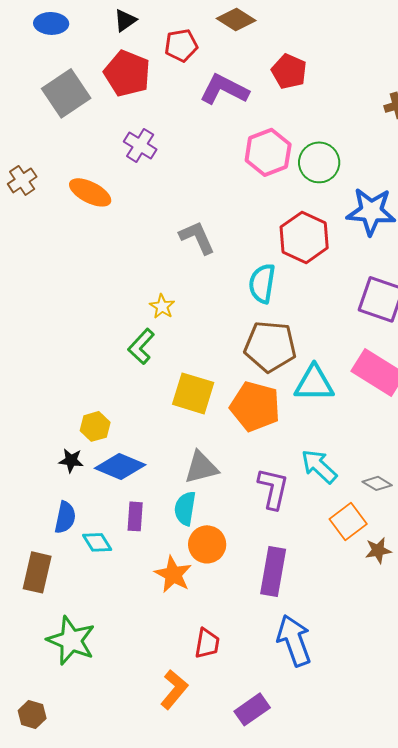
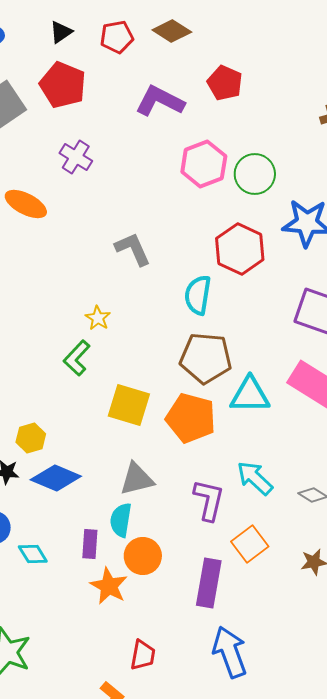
red pentagon: (181, 45) -> (117, 37), moved
purple rectangle: (135, 516) -> (90, 544), moved
orange square: (348, 521) -> (250, 544), moved

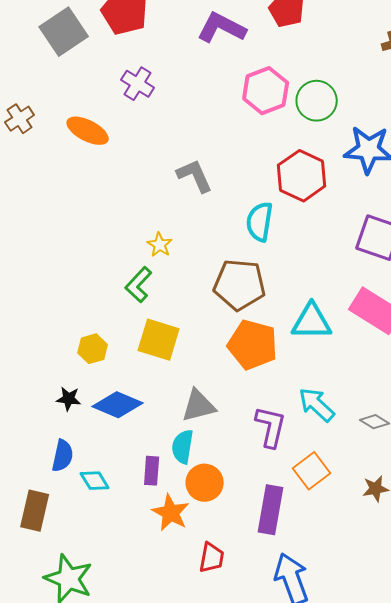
brown pentagon: (206, 358) -> (240, 285), moved
yellow square: (129, 405) -> (159, 340), moved
yellow hexagon: (31, 438) -> (93, 349), moved
red trapezoid: (143, 655) -> (212, 558), moved

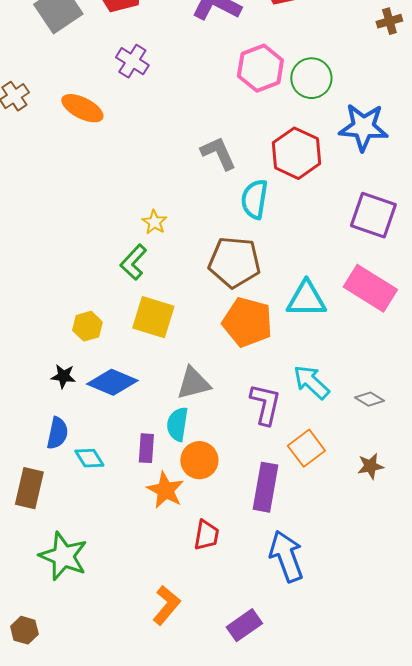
gray L-shape: (195, 176) -> (218, 153), moved

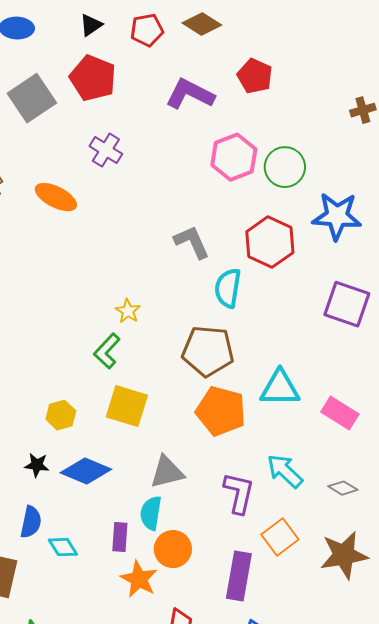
pink rectangle: (370, 288) -> (340, 413), moved, size x0.7
brown star: (370, 466) -> (344, 555), size x1.8

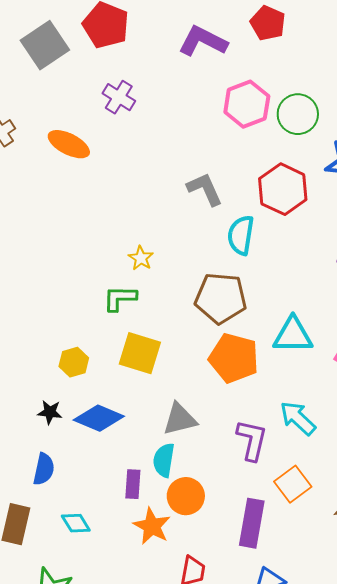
green L-shape: (107, 351) -> (120, 298), turned 48
cyan diamond: (63, 547) -> (76, 523), moved

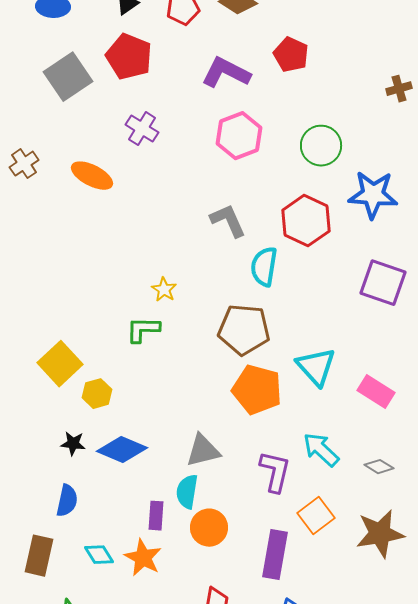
pink hexagon: (247, 104) -> (239, 136), moved
cyan triangle: (293, 335) -> (316, 367), turned 48
yellow square: (140, 353) -> (60, 364), moved, turned 30
orange star: (152, 526) -> (143, 558), moved

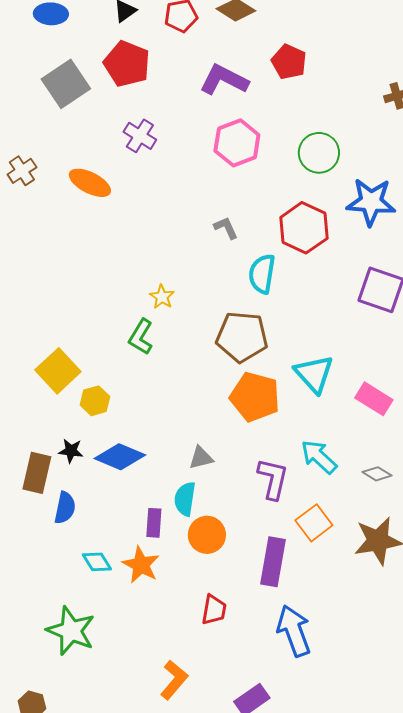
gray L-shape: (228, 221) -> (226, 228), size x0.7
green L-shape: (143, 330) -> (141, 337), turned -60
gray triangle: (203, 451) -> (201, 458), size x0.7
brown rectangle: (39, 556) -> (37, 473), moved

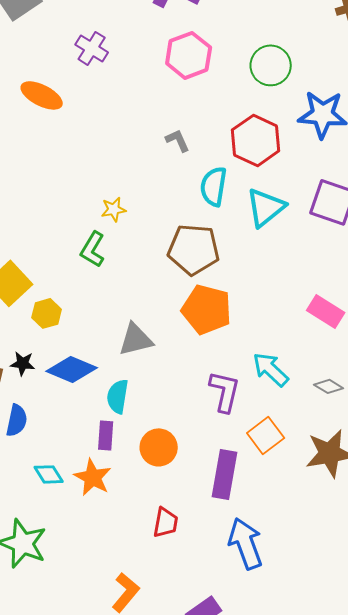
yellow star: (162, 297) -> (114, 209), turned 30
cyan triangle: (314, 374) -> (266, 207), moved, turned 33
gray triangle: (201, 458) -> (136, 339), moved, size x1.4
cyan semicircle: (185, 499) -> (118, 396), moved

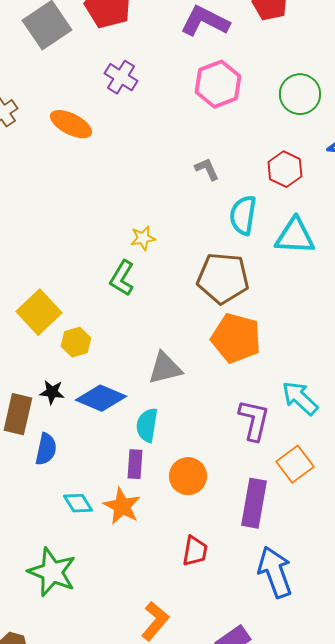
red hexagon: (256, 140) -> (285, 169), size x0.7
cyan triangle: (266, 207) -> (295, 236), turned 42

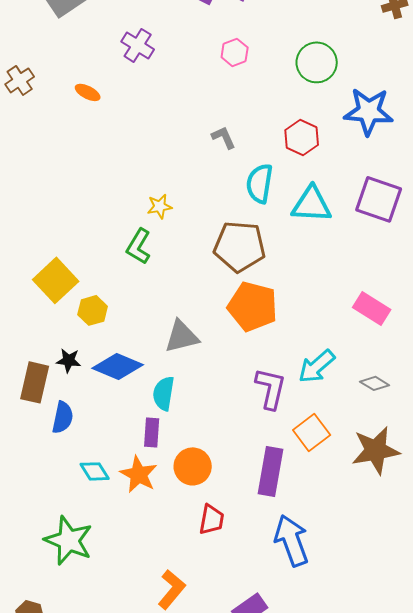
pink hexagon: (218, 84) -> (235, 52), size x0.6
orange ellipse: (71, 124) -> (88, 92), size x0.6
cyan arrow: (300, 398) -> (317, 366), turned -84
orange circle: (188, 476) -> (193, 466), moved

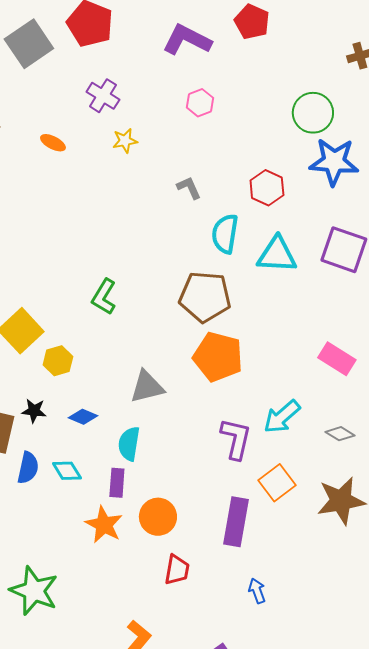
green circle: (317, 62) -> (313, 113), moved
yellow star: (160, 206) -> (125, 141), moved
blue diamond: (118, 366) -> (83, 417), size x0.6
cyan diamond: (95, 471) -> (67, 471), moved
blue arrow: (292, 540) -> (257, 591), size x0.5

